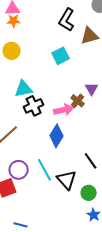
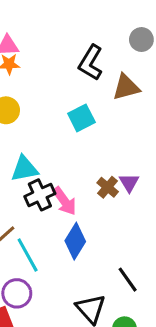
purple triangle: (92, 89) -> (129, 183), moved
pink arrow: (64, 110) -> (64, 201), moved, turned 66
cyan line: (45, 170) -> (28, 255), moved

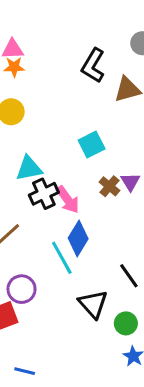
cyan square: (81, 118) -> (92, 145), moved
cyan line: (28, 255) -> (62, 258), moved

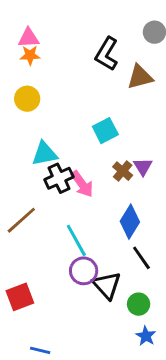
blue diamond: (78, 238) -> (130, 222), moved
purple circle: (22, 289) -> (84, 271), moved

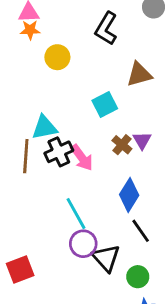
brown triangle: (140, 77) -> (139, 74), moved
yellow circle: (27, 99) -> (57, 57), moved
brown line: (21, 220) -> (26, 156), moved, turned -44

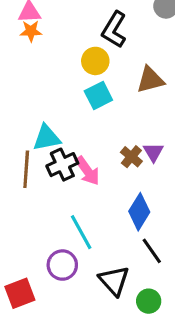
yellow circle: (57, 57) -> (95, 61), moved
cyan square: (105, 105) -> (98, 95), moved
purple circle: (83, 244) -> (62, 265), moved

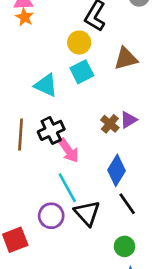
orange star: (31, 31) -> (25, 17), turned 30
cyan triangle: (47, 138) -> (46, 85), moved, turned 35
purple triangle: (153, 152) -> (128, 120), turned 30
pink arrow: (87, 171) -> (69, 150), moved
black triangle: (114, 281) -> (87, 213), moved

